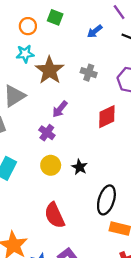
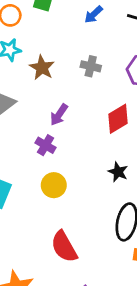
brown star: (50, 70) -> (42, 68), size x0.7
black star: (79, 167) -> (118, 172), moved

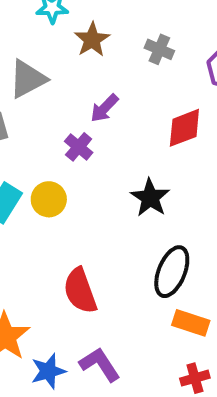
black star: (118, 172) -> (150, 198), moved, size x1.4
yellow circle: (54, 185) -> (49, 199), moved

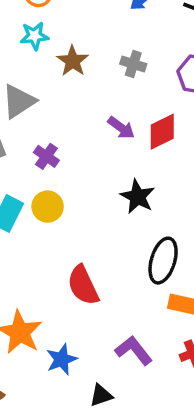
purple arrow: (104, 108) -> (121, 128), moved, turned -92
purple cross: (79, 147) -> (46, 156), moved
purple L-shape: (100, 364) -> (134, 350), moved

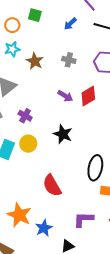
black star: (138, 197) -> (63, 134), moved
purple L-shape: (134, 350) -> (83, 219), turned -45

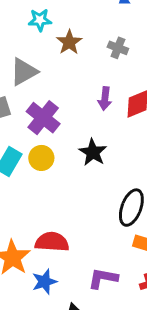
purple arrow: (65, 96) -> (105, 99), turned 56
purple cross: (25, 116) -> (43, 118), size x1.6
red semicircle: (52, 186) -> (52, 242), moved, turned 115

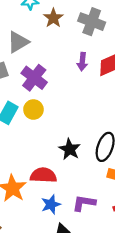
gray cross: (118, 48) -> (92, 22), size x1.6
black star: (93, 152) -> (70, 149), moved
blue star: (44, 282) -> (51, 204), moved

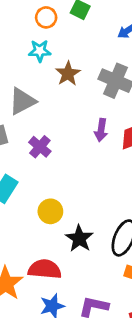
purple cross: (34, 78) -> (40, 147), size x0.7
yellow circle: (33, 110) -> (50, 211), moved

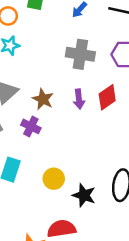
brown star: (68, 74) -> (43, 99), moved

